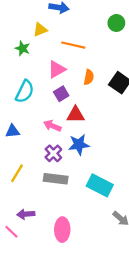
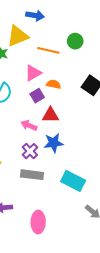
green circle: (116, 23) -> (75, 41), moved
yellow triangle: (40, 30) -> (18, 36), size x1.6
orange semicircle: (89, 77) -> (54, 84), moved, turned -88

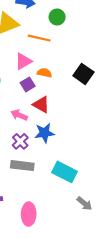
green circle: (75, 41) -> (57, 17), moved
red triangle: (50, 115) -> (41, 104), turned 30

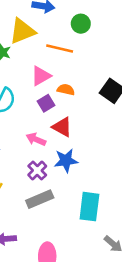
gray rectangle: (22, 166) -> (40, 199), turned -30
cyan rectangle: (64, 172) -> (89, 207), turned 70

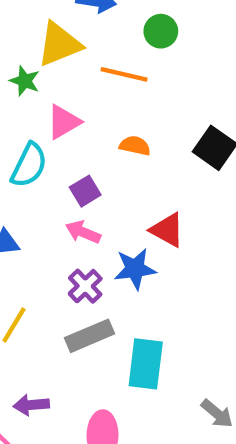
pink triangle: (41, 76) -> (64, 122), moved
purple square: (46, 103) -> (85, 191), moved
red triangle: (62, 127) -> (167, 230), moved
cyan rectangle: (89, 207) -> (146, 364), moved

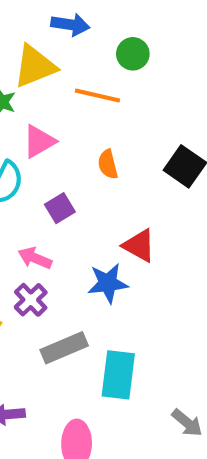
orange semicircle: (135, 146) -> (108, 164), turned -116
pink arrow: (83, 232) -> (35, 258), moved
purple cross: (85, 286) -> (31, 300), moved

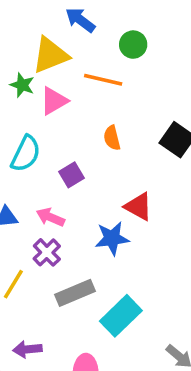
blue arrow: (70, 25) -> (80, 20), turned -152
pink triangle: (39, 141) -> (54, 101), moved
cyan rectangle: (118, 375) -> (121, 316), turned 39

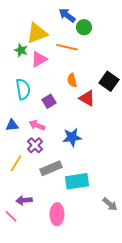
blue arrow: (80, 20) -> (67, 15), moved
cyan semicircle: (26, 154) -> (23, 89), turned -35
red triangle: (138, 207) -> (87, 98), moved
cyan rectangle: (121, 316) -> (77, 181), turned 35

